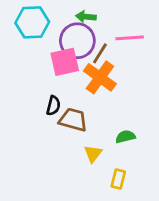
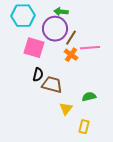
pink line: (130, 38) -> (90, 48), moved
pink square: (65, 62) -> (34, 48), moved, turned 30
orange cross: (100, 77) -> (71, 55), size x0.6

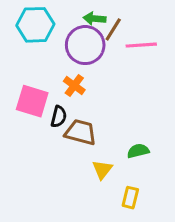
brown line: (71, 38) -> (113, 29), moved
pink square: (34, 48) -> (32, 101), moved
pink line: (90, 48) -> (141, 45), moved
orange cross: (71, 55) -> (74, 86), moved

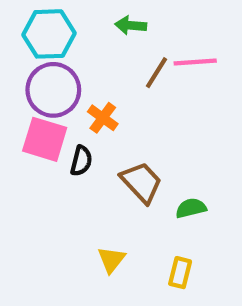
brown line: (113, 29) -> (156, 73), moved
purple circle: (85, 45) -> (53, 90), moved
brown trapezoid: (80, 132) -> (141, 182), moved, turned 32
yellow triangle: (102, 170) -> (111, 260), moved

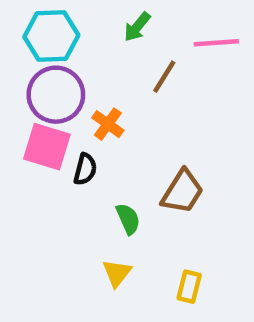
green arrow: (131, 25) -> (137, 27), turned -56
pink line: (195, 62) -> (216, 43), moved
brown trapezoid: (141, 182) -> (182, 192), moved, turned 75
green semicircle: (191, 208) -> (128, 219), moved, turned 80

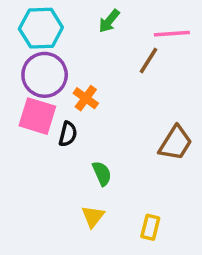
brown line: (164, 77) -> (149, 60), moved
brown trapezoid: (182, 192) -> (175, 143), moved

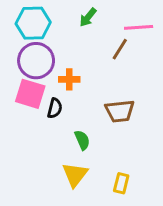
orange cross: (86, 98) -> (69, 79), turned -36
brown trapezoid: (175, 143) -> (120, 111), moved, turned 52
yellow triangle: (93, 216) -> (75, 175), size x1.4

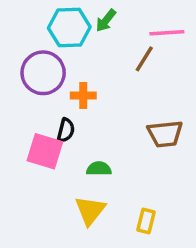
cyan hexagon: (33, 23) -> (69, 28), moved
pink square: (30, 94) -> (45, 151), moved
brown trapezoid: (120, 111) -> (165, 134), moved
green semicircle: (82, 140) -> (99, 169), turned -66

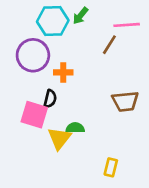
yellow triangle: (90, 210) -> (59, 138), moved

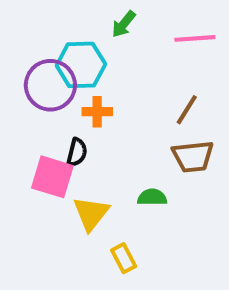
cyan hexagon: (53, 21) -> (81, 65), moved
brown line: (109, 45) -> (187, 110), moved
green semicircle: (75, 128) -> (152, 197), moved
yellow rectangle: (111, 167) -> (124, 258), moved, turned -42

